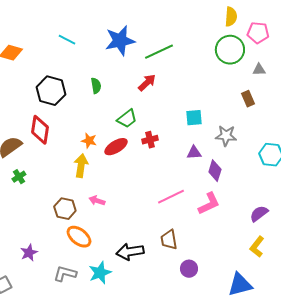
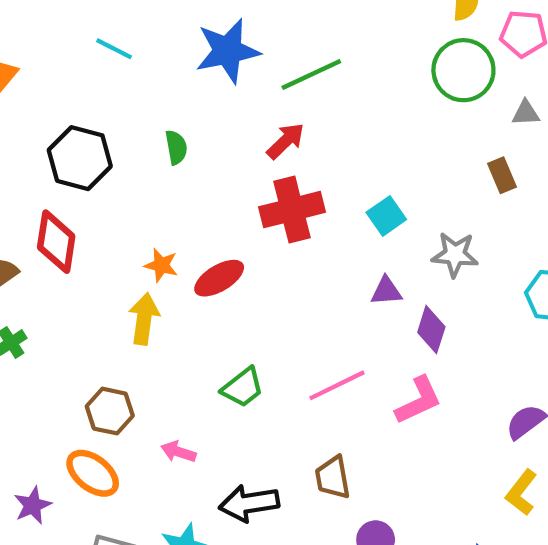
cyan square: (194, 118) -> (386, 216), turned -30
green trapezoid: (127, 119) -> (243, 387), moved
red cross: (150, 140) -> (292, 210), moved, size x1.8
pink arrow: (97, 201) -> (178, 452), moved
orange ellipse: (79, 237) -> (93, 473), moved

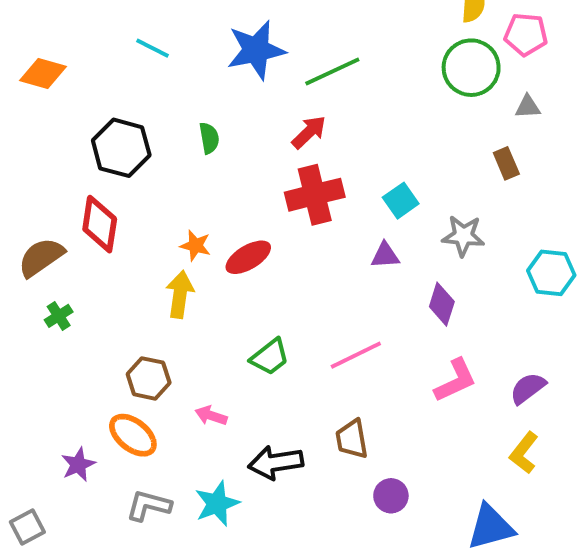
purple triangle: (386, 291) -> (385, 255), moved
pink L-shape: (418, 400) -> (455, 380), moved

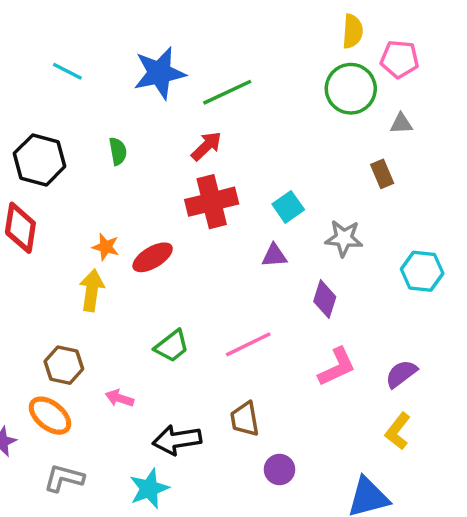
cyan star: (217, 504) -> (149, 489), moved

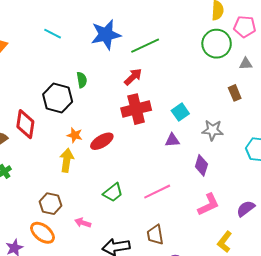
black hexagon: (40, 160) -> (58, 98), moved
yellow L-shape: (398, 431) -> (225, 242), moved

